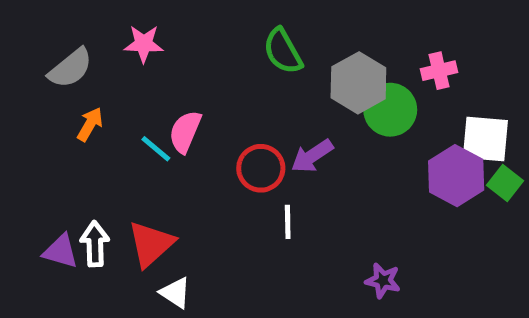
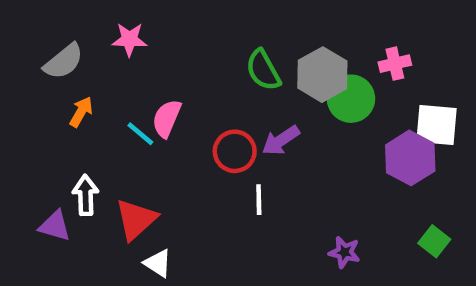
green semicircle: (283, 51) -> (263, 70), moved
green square: (505, 183) -> (434, 241), moved
white arrow: (95, 244) -> (86, 195), moved

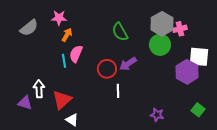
gray hexagon: (322, 75) -> (162, 24), moved
orange arrow: (81, 112) -> (67, 35), moved
cyan line: (140, 134) -> (64, 61), turned 40

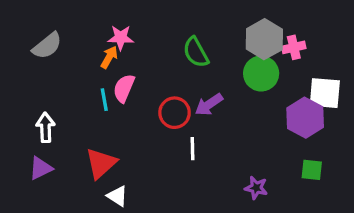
pink star: (59, 18) -> (121, 38), moved
white arrow: (39, 89) -> (46, 127), moved
purple triangle: (25, 103) -> (41, 168), turned -42
green square: (198, 110) -> (312, 170), moved, turned -32

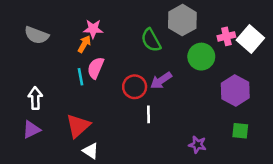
gray hexagon: (264, 39) -> (182, 20), moved
gray semicircle: (47, 46) -> (36, 35), turned 60
white square: (325, 93) -> (250, 39), moved, turned 36

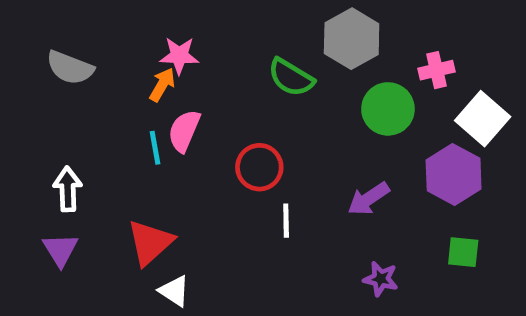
white square: (250, 39) -> (483, 119), moved
green semicircle: (151, 40) -> (291, 77), turned -30
purple arrow: (161, 80) -> (369, 199), moved
purple triangle: (31, 130) -> (60, 250), turned -36

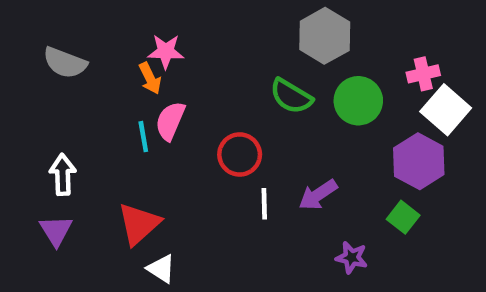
pink cross: (437, 70) -> (423, 74), moved
green semicircle: (291, 77) -> (291, 96), moved
orange arrow: (162, 85) -> (150, 78), turned 124
purple arrow: (369, 199) -> (318, 195), moved
green square: (463, 252) -> (403, 217), moved, turned 32

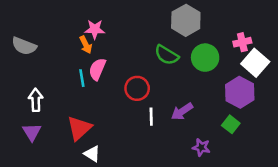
gray semicircle: (65, 63) -> (24, 46), moved

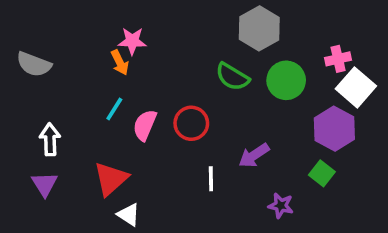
pink semicircle: (97, 69) -> (145, 125), moved
cyan line: (82, 78) -> (114, 109), turned 42
white line: (151, 117) -> (211, 179), moved

